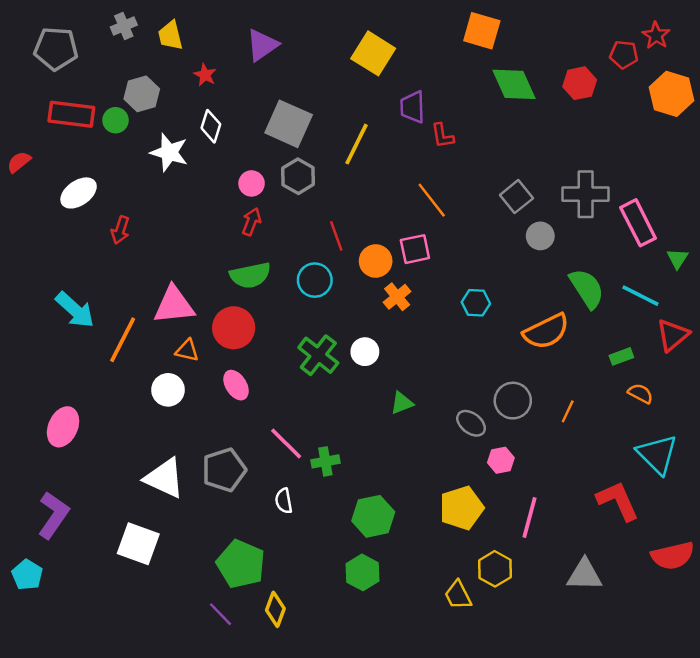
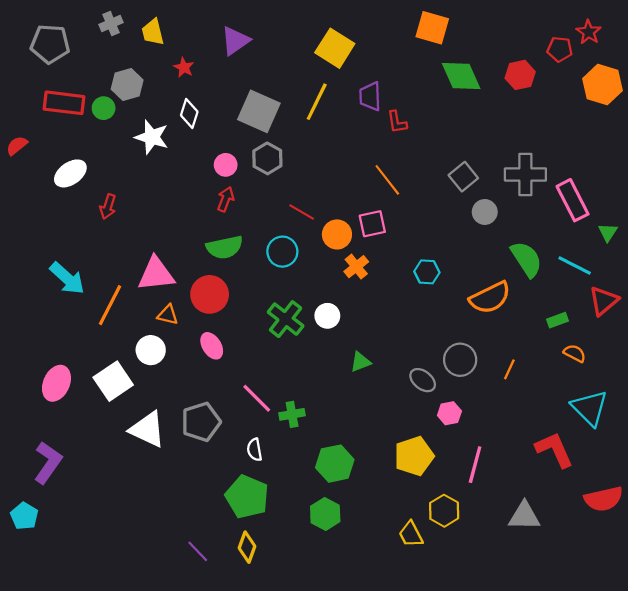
yellow line: (357, 144) -> (317, 102), moved
red line: (336, 236) -> (302, 212), turned -40
white square: (138, 544) -> (113, 381), moved, turned 36
green pentagon: (241, 564) -> (247, 497), moved

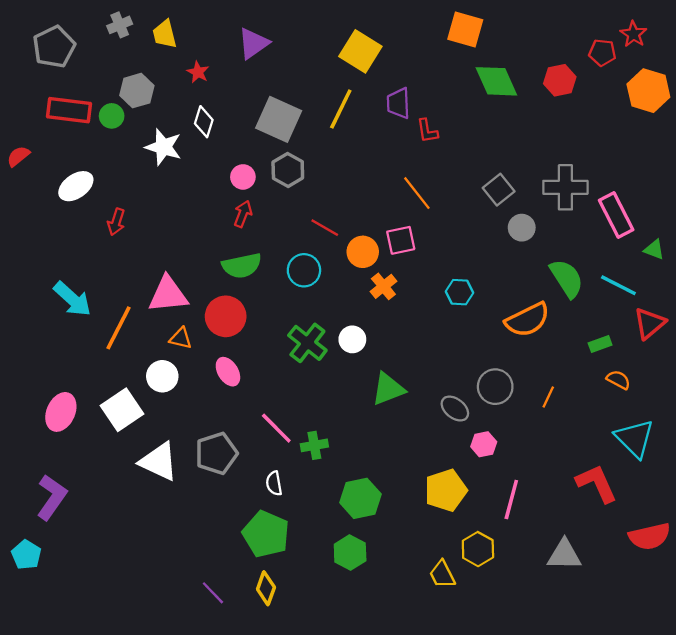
gray pentagon: (50, 44) -> (54, 47), turned -30
green triangle: (608, 232) -> (654, 250), turned -42
green triangle: (361, 362) -> (388, 389), size x1.5

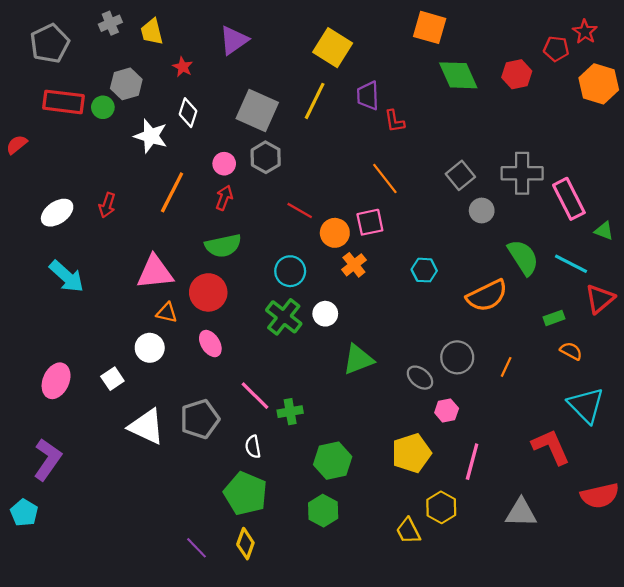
white ellipse: (76, 186) -> (57, 213), moved
cyan circle: (304, 270) -> (290, 271), moved
orange line: (118, 328) -> (172, 192), moved
white square: (122, 410) -> (112, 379), size x0.6

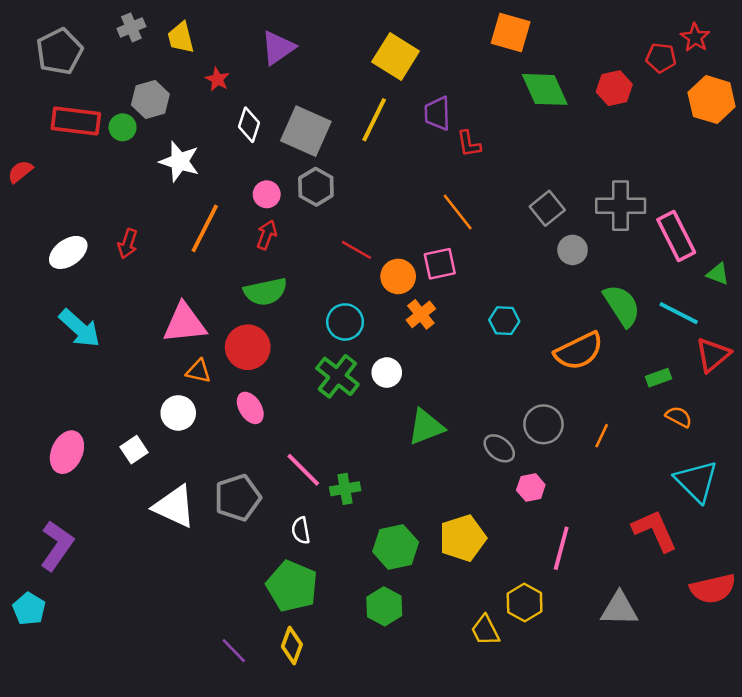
white diamond: (188, 113) -> (249, 125), moved
yellow pentagon: (411, 453) -> (463, 538), moved

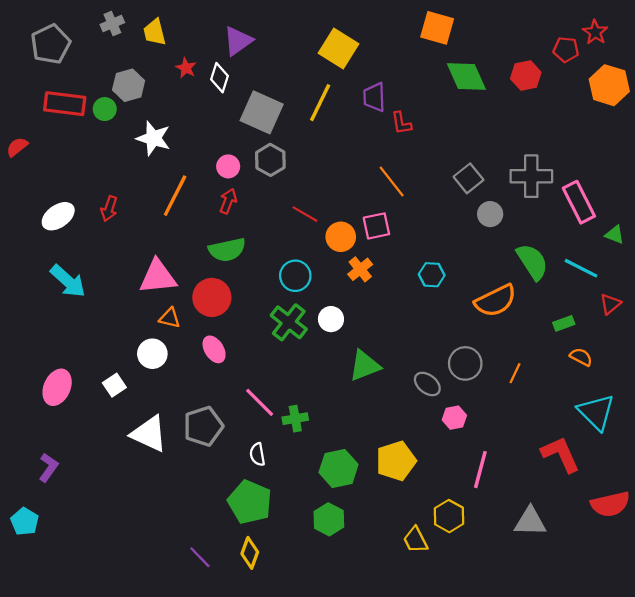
white diamond: (249, 125) -> (219, 78), moved
red triangle: (713, 355) -> (610, 304), size x0.7
purple L-shape: (57, 546) -> (48, 467), size x0.7

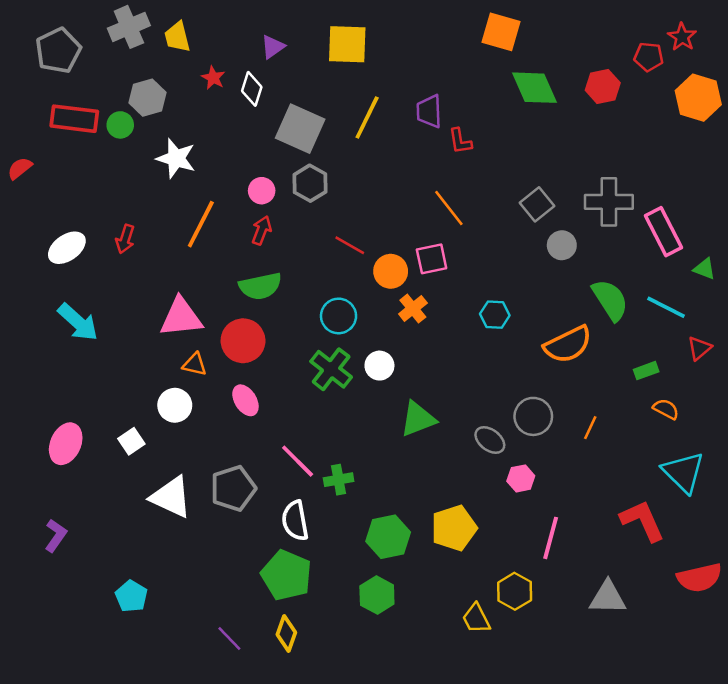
gray cross: (112, 24) -> (129, 27), size x1.5
purple triangle: (238, 41) -> (273, 47), size x0.7
yellow square: (339, 48) -> (347, 44), moved, turned -30
white semicircle: (257, 454) -> (295, 521), size x1.5
cyan pentagon: (25, 522) -> (131, 596), moved

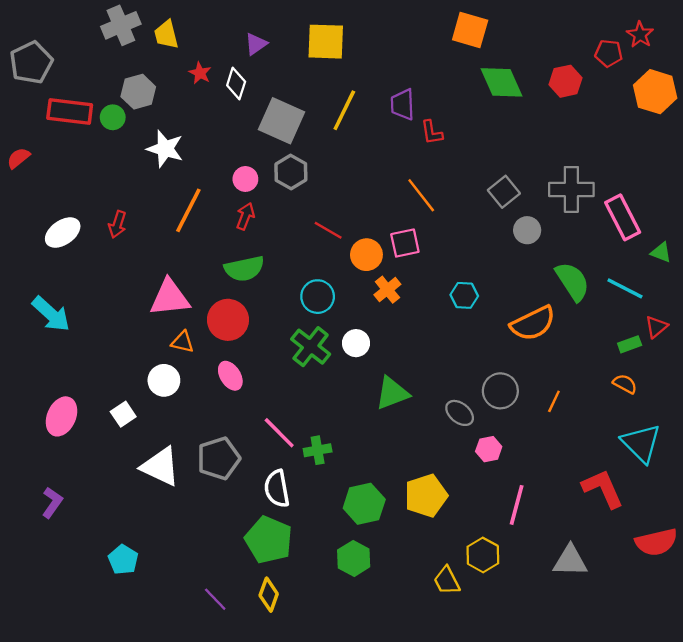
gray pentagon: (58, 51) -> (31, 63), moved
cyan arrow: (78, 322) -> (51, 314), moved
green rectangle: (646, 371) -> (630, 344), moved

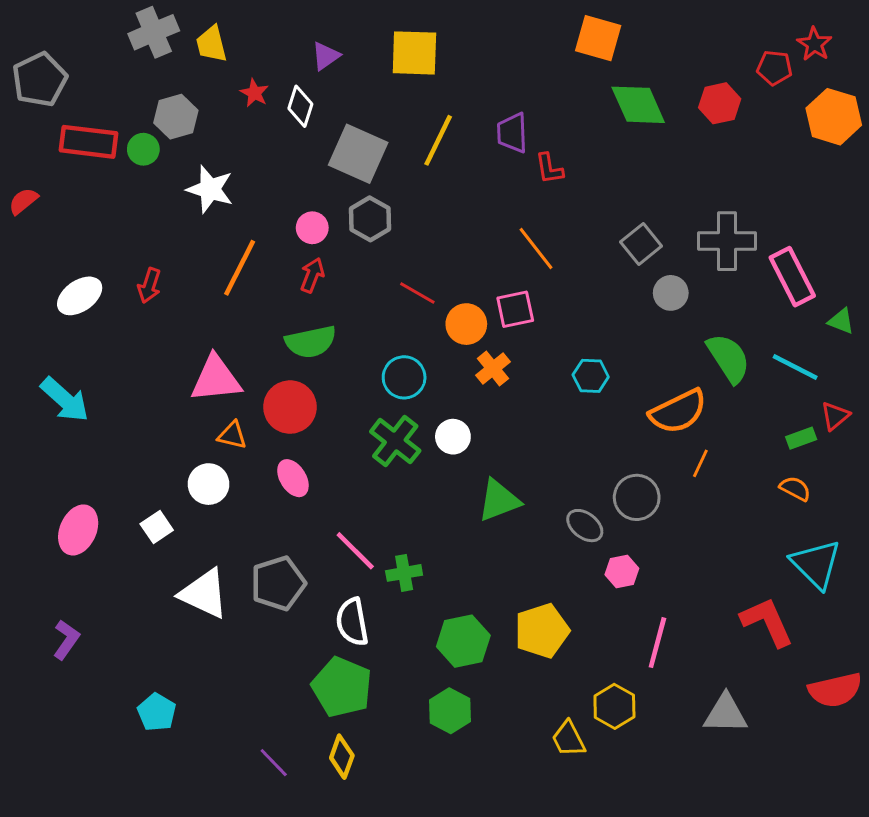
orange line: (554, 401) -> (700, 463), moved

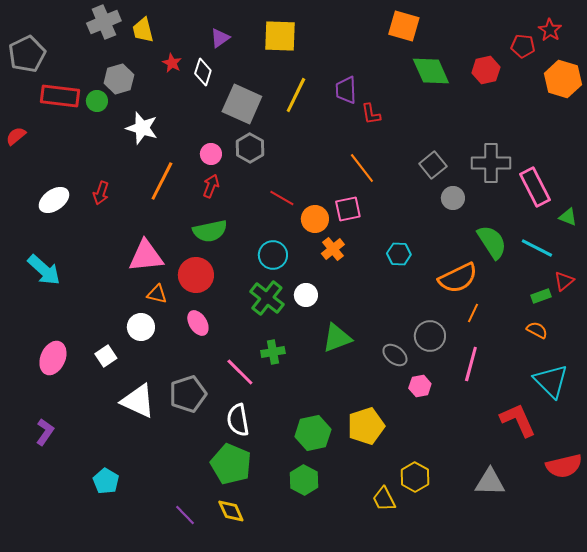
green cross: (404, 573) -> (273, 352), moved
pink line: (657, 643) -> (471, 364), moved
yellow diamond: (342, 757) -> (231, 511), turned -44

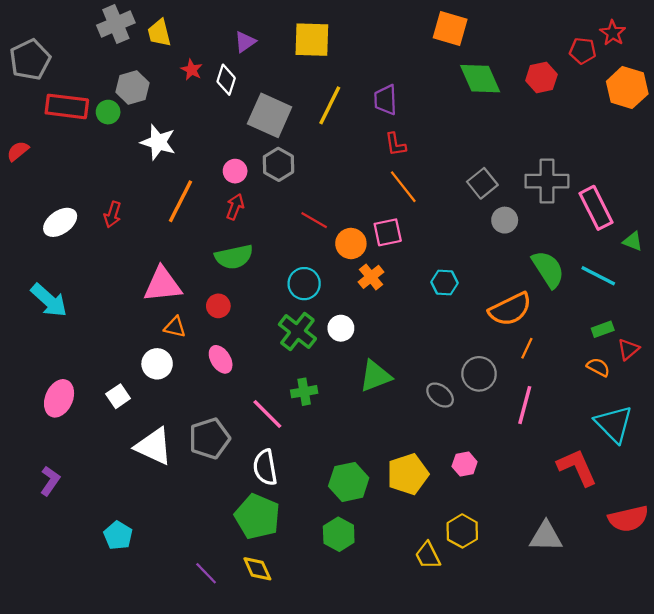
red L-shape: (371, 114) -> (395, 144), moved
red circle: (196, 275) -> (218, 306), size x0.6
red triangle: (564, 281) -> (628, 349), moved
pink hexagon: (420, 386) -> (465, 464), moved

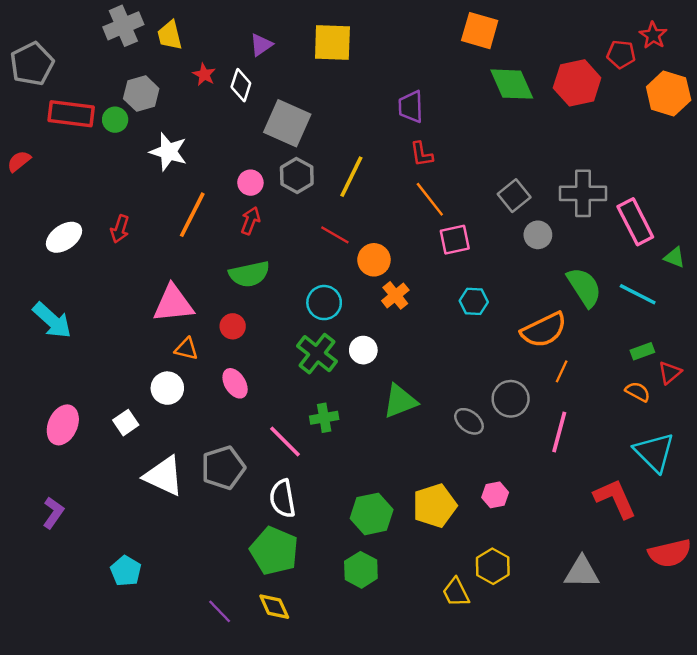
red hexagon: (541, 77) -> (577, 83), size x1.4
yellow line: (330, 105) -> (351, 177), moved
pink square: (388, 232) -> (455, 240), moved

